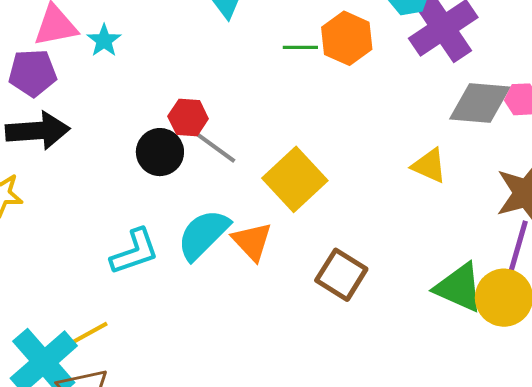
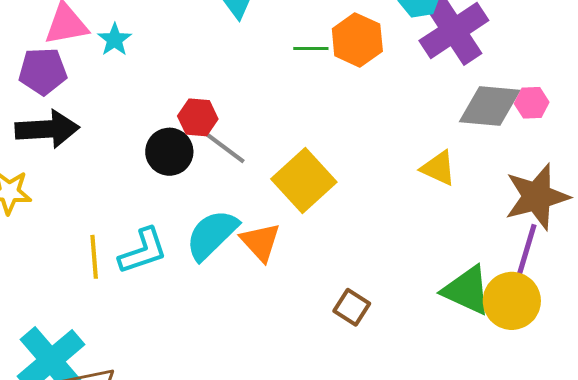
brown square: (341, 275) -> (352, 307), moved, size x0.7
yellow line: (88, 334) -> (94, 257), moved, turned -66

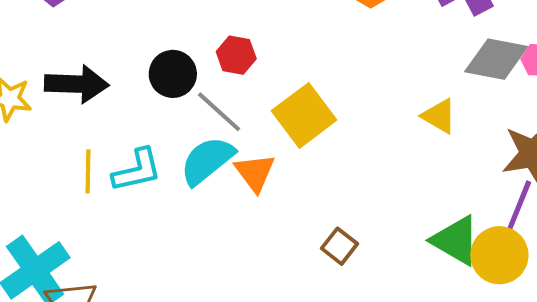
red hexagon: (198, 117) -> (236, 55), moved
black arrow: (47, 129) -> (77, 84), moved
gray line: (222, 146) -> (219, 112), moved

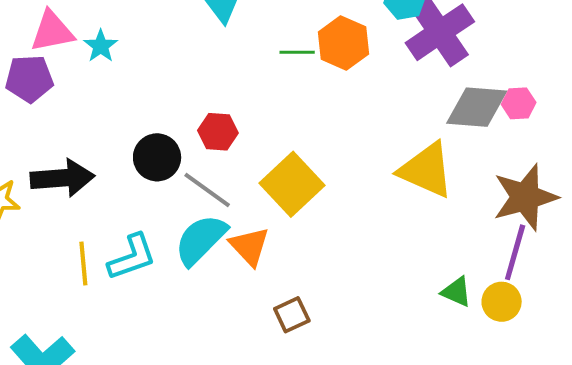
yellow triangle: (439, 116) -> (426, 170), size x1.6
green triangle: (456, 240) -> (456, 292), size x0.6
brown square: (340, 246) -> (292, 315), moved, turned 33
yellow circle: (499, 255) -> (502, 302), size x0.7

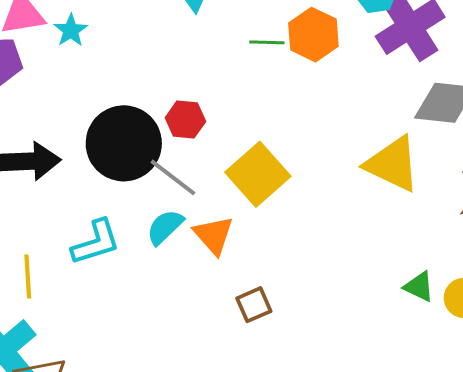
black circle: (157, 157) -> (124, 143), size x1.6
cyan semicircle: (201, 240) -> (165, 227), size x0.7
yellow line: (83, 263) -> (28, 276), moved

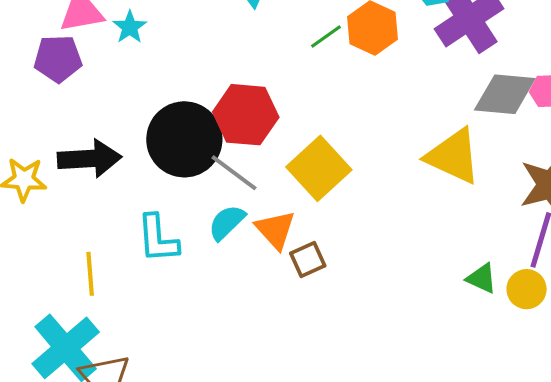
green line: (267, 42) -> (326, 36), turned -36
red hexagon: (185, 120) -> (246, 115), size x1.6
cyan L-shape: (96, 242) -> (158, 239), turned 104
brown square: (254, 305) -> (308, 259), moved

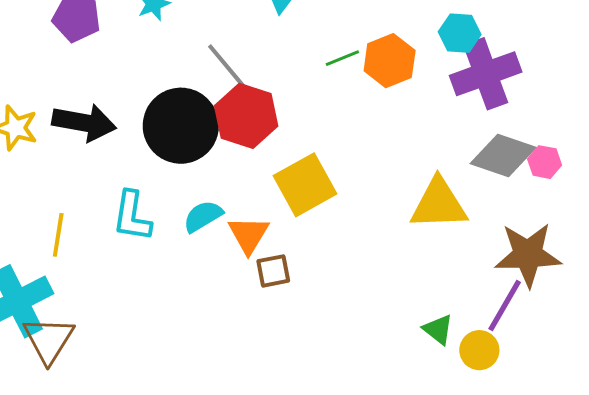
yellow triangle: (453, 156) -> (439, 204), turned -40
gray line: (234, 173) -> (227, 66), moved

